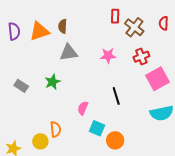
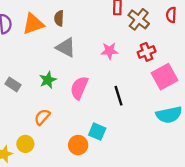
gray triangle: (69, 53) -> (66, 47), turned 36
pink semicircle: (83, 108) -> (79, 88), moved, size x1.5
orange semicircle: (56, 129) -> (42, 117), moved, turned -133
orange circle: (115, 140) -> (78, 145), moved
yellow circle: (40, 141) -> (25, 144), moved

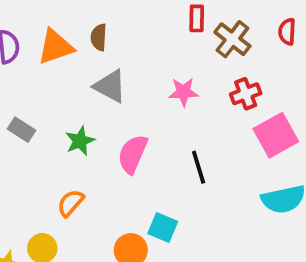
gray rectangle: (13, 84) -> (22, 130), moved

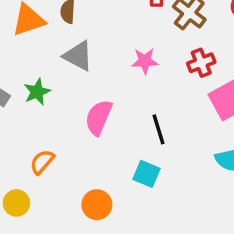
green star: (80, 141) -> (37, 92), moved
cyan square: (163, 228) -> (146, 174), moved

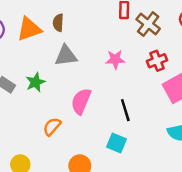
gray triangle: (78, 56) -> (66, 56), turned -35
orange semicircle: (42, 162) -> (52, 127), moved

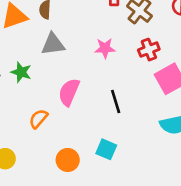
green star: (35, 82) -> (21, 72), turned -30
cyan square: (117, 143) -> (106, 149), moved

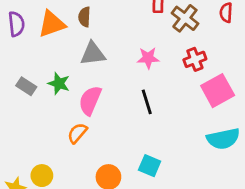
pink semicircle: (69, 92) -> (90, 100), moved
black line: (116, 101) -> (147, 102), moved

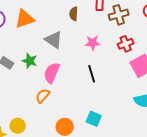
brown semicircle: (84, 17) -> (74, 14), moved
brown cross: (185, 18) -> (119, 15), turned 36
gray triangle: (93, 54) -> (54, 40), turned 42

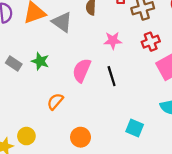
gray triangle: (54, 40) -> (62, 22), moved
pink semicircle: (52, 73) -> (82, 70), moved
cyan square: (94, 119) -> (135, 128), moved

